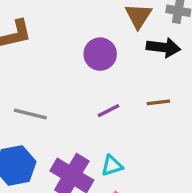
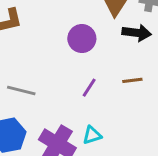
purple line: (108, 111) -> (89, 88), turned -30

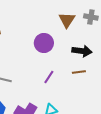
black arrow: (137, 33) -> (82, 51), moved

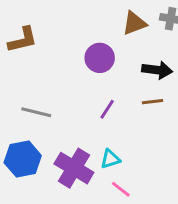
brown triangle: (67, 20) -> (134, 23), turned 36

